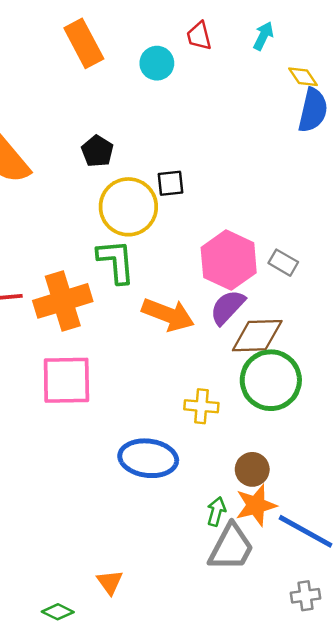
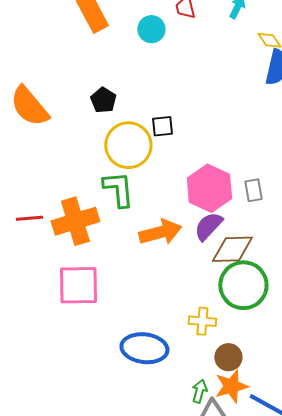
gray rectangle: (283, 263) -> (253, 190), turned 50
orange arrow: (168, 315) -> (160, 232), turned -36
yellow cross: (201, 406) -> (202, 321), moved

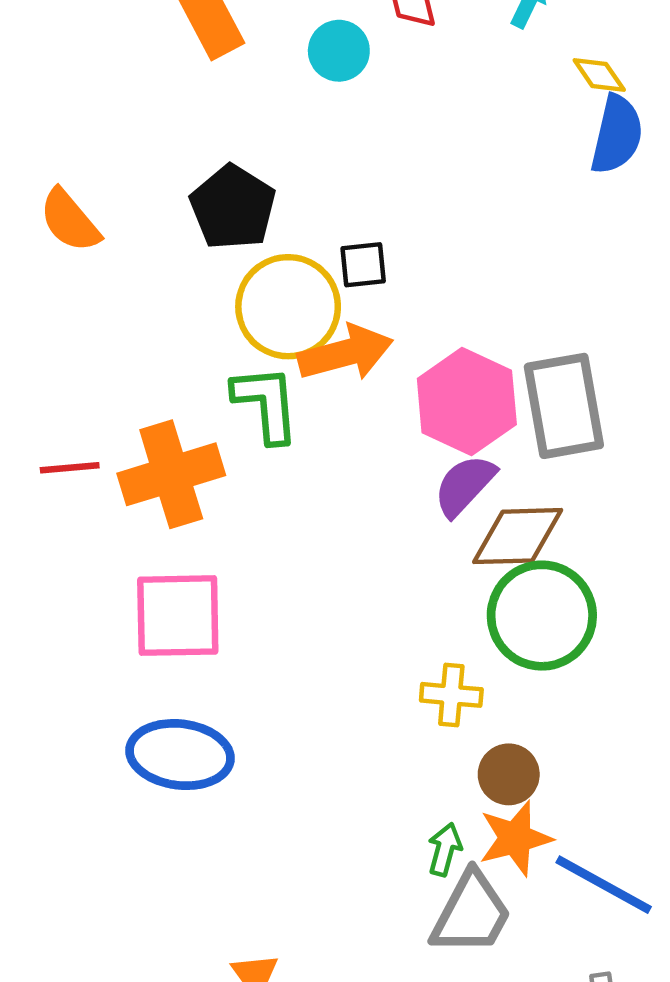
black pentagon: (103, 100) -> (233, 207), size x1.5
orange semicircle: (29, 106) -> (70, 221), size x0.7
gray rectangle: (253, 190) -> (564, 406), size x2.0
orange arrow: (160, 232) -> (345, 353), moved
blue ellipse: (144, 348) -> (180, 755), moved

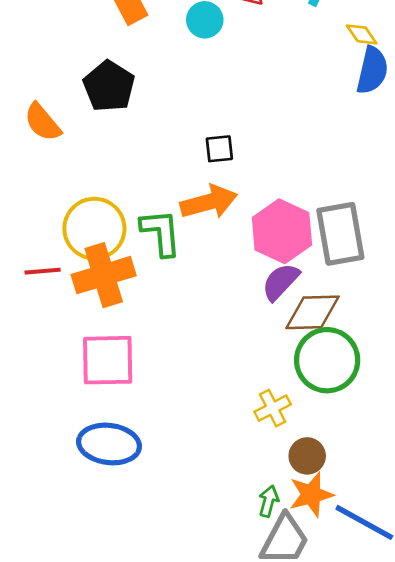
black pentagon: (233, 207) -> (109, 86), moved
yellow circle: (288, 307) -> (94, 229), moved
yellow cross: (451, 695) -> (273, 408), turned -32

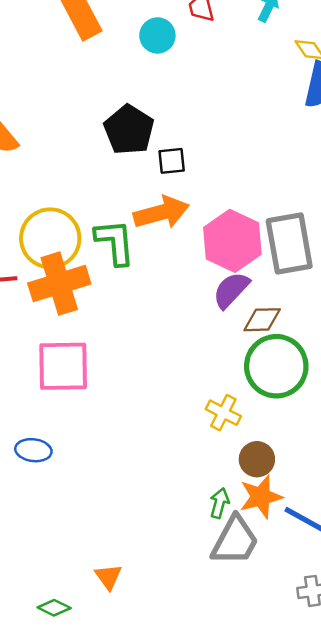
black pentagon: (109, 86) -> (129, 130), moved
brown diamond: (312, 312) -> (262, 320), size x0.7
yellow cross: (273, 408) -> (223, 413), turned -36
blue ellipse: (109, 444) -> (33, 450), moved, size x0.6

